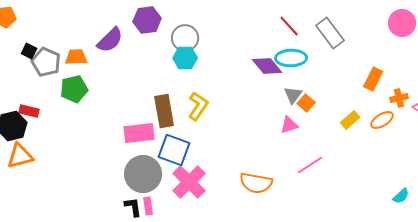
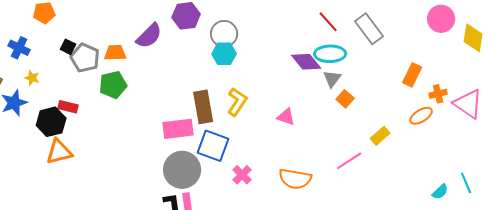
gray triangle: (293, 95) -> (332, 79), moved
yellow rectangle: (350, 120) -> (380, 136), moved
pink triangle: (289, 125) -> (286, 117), moved, turned 36
pink cross: (189, 182) -> (242, 175), moved, size x0.6

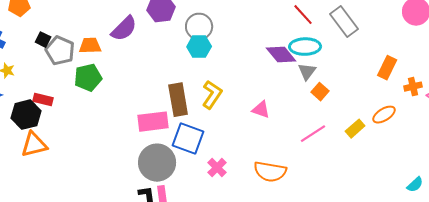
orange ellipse: (421, 116) -> (384, 115), moved
pink line: (349, 161) -> (313, 134), moved

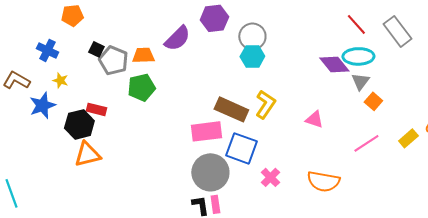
brown rectangle: (178, 100) -> (231, 109), turned -56

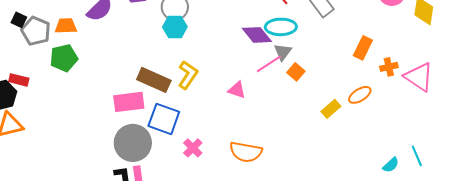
pink line: (366, 143) -> (269, 64), moved

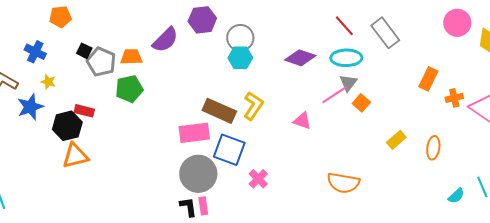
purple diamond: (257, 35) -> (300, 58), moved, turned -32
orange ellipse: (360, 95) -> (433, 148), moved, turned -50
orange semicircle: (246, 152) -> (343, 183), moved

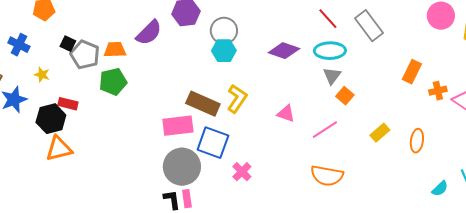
yellow star: (48, 82) -> (42, 75), moved
pink line: (334, 95) -> (325, 130), moved

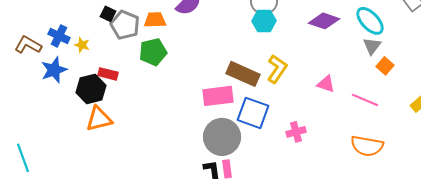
blue cross: (19, 45) -> (59, 36), moved
cyan ellipse: (330, 51) -> (370, 21), turned 48
pink line: (325, 130) -> (365, 100), turned 56
pink cross: (242, 172) -> (296, 132), moved, turned 30

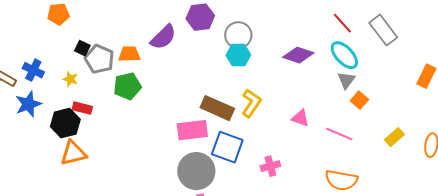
yellow star: (82, 45) -> (70, 79), moved

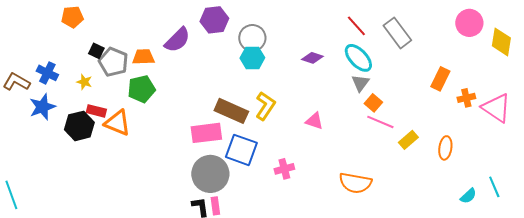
purple diamond: (298, 55) -> (312, 58), size x0.7
pink line: (339, 134) -> (380, 122), moved
orange triangle: (73, 153) -> (117, 123), moved, turned 36

